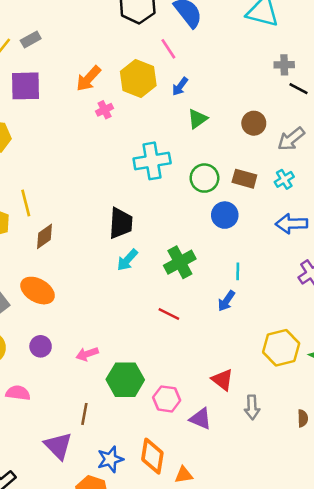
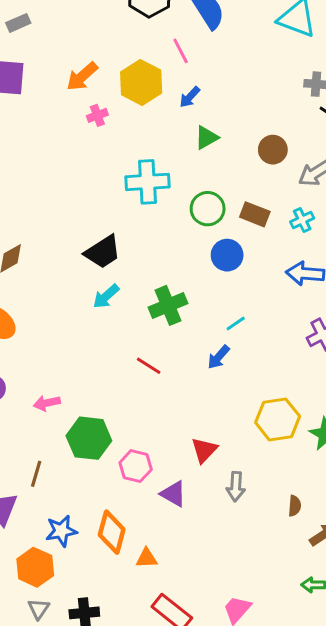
black trapezoid: (121, 223) -> (103, 252), turned 48
cyan line: (238, 271) -> (236, 323), turned 49
red triangle: (222, 380) -> (204, 450), turned 30

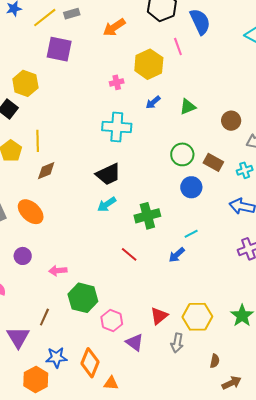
orange arrow: (82, 76) -> (114, 27), moved
blue arrow: (190, 97) -> (153, 102), moved
cyan cross: (147, 182) -> (117, 127), moved
yellow hexagon: (278, 419) -> (197, 317), moved

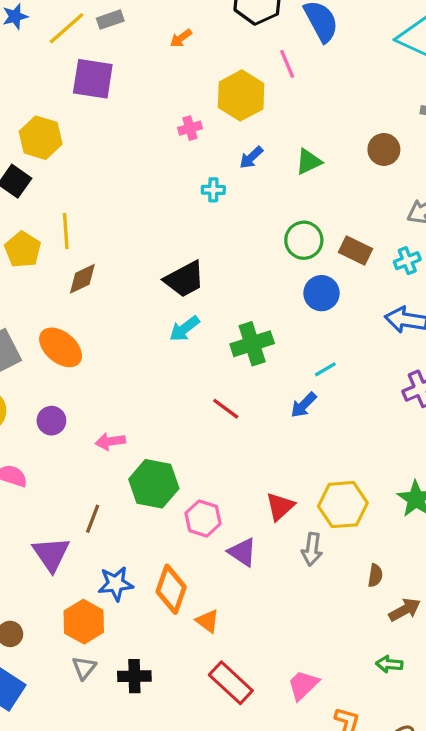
orange arrow: (114, 27) -> (181, 38), size x0.6
brown circle: (231, 121) -> (384, 149), moved
cyan cross: (117, 127) -> (213, 190), moved, size x0.5
orange triangle: (111, 383) -> (207, 621), turned 35

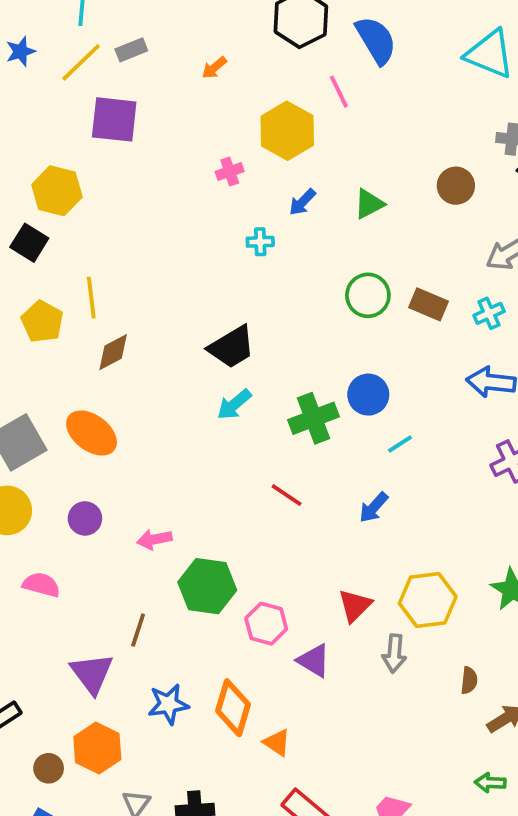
blue circle: (322, 293) -> (368, 395), moved
blue arrow: (304, 405) -> (374, 507), moved
orange hexagon: (84, 622) -> (97, 748), moved

